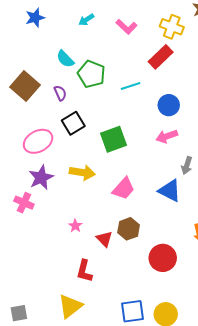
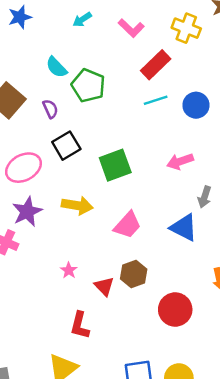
red rectangle: (161, 57) -> (156, 65), moved
cyan line: (131, 86) -> (156, 100), moved
blue circle: (169, 105) -> (196, 105), moved

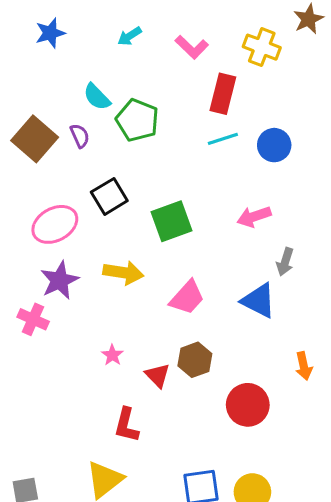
red rectangle: (156, 65) -> (223, 94), turned -32
purple semicircle: (50, 109) -> (80, 136), moved

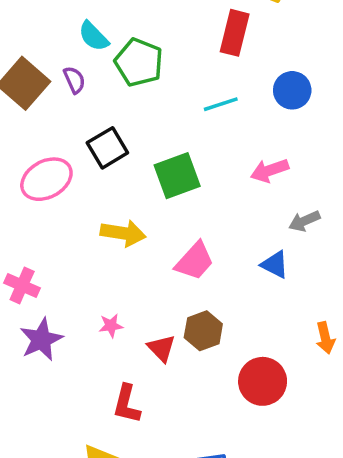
cyan line: (223, 139) -> (221, 104), moved
gray arrow: (285, 262) -> (304, 221), turned 48
purple star: (60, 280) -> (41, 340), moved
blue triangle: (259, 301) -> (275, 265), size x0.7
pink star: (112, 355) -> (111, 326), turned 30

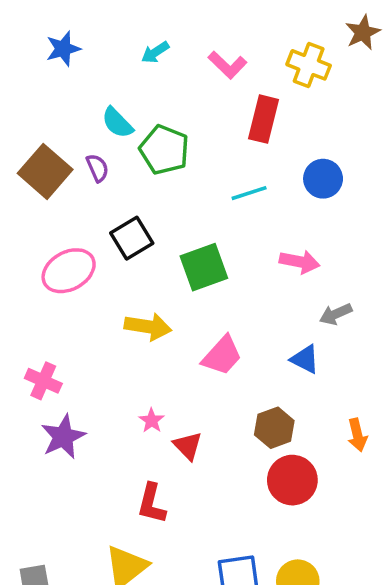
pink arrow: (270, 170) -> (300, 262), turned -150
pink star: (111, 326) -> (152, 421), moved, turned -30
brown hexagon: (203, 331) -> (274, 428), moved

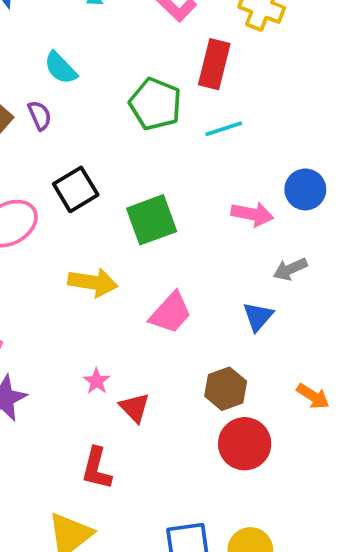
green pentagon: (164, 150) -> (155, 104), moved
blue circle: (323, 179) -> (305, 189), moved
cyan line: (249, 193) -> (224, 129), moved
blue triangle: (305, 359) -> (258, 317), turned 44
orange arrow: (357, 435) -> (313, 396), turned -44

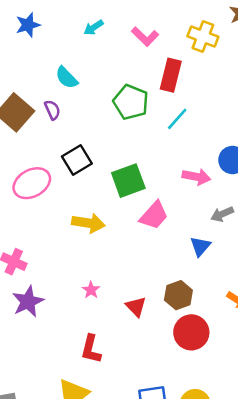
cyan line: (224, 129) -> (177, 119), turned -30
pink trapezoid: (171, 313) -> (154, 215), moved
red triangle: (135, 408) -> (136, 307), moved

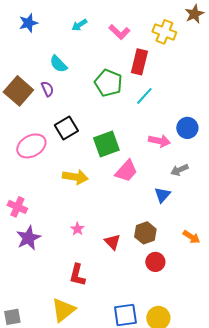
red circle: (191, 332) -> (155, 262), size x0.7

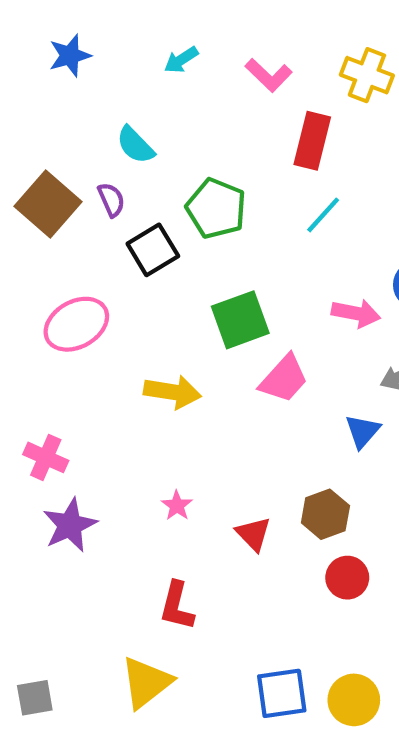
green pentagon: (108, 83) -> (216, 208), moved
black square: (66, 128) -> (153, 250), moved

